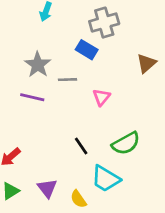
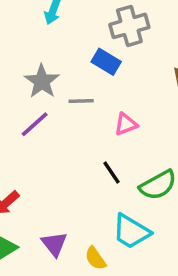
purple line: (32, 97) -> (35, 124), turned -55
pink triangle: (101, 97) -> (126, 124), turned 30
black line: (81, 146) -> (112, 173), moved

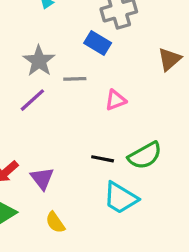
black line: (112, 173) -> (103, 159), moved, turned -45
purple triangle: (54, 244) -> (42, 178), moved
yellow semicircle: (95, 258) -> (55, 222), moved

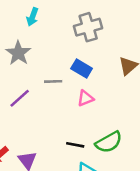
blue rectangle: (98, 43) -> (82, 69), moved
gray star: (39, 61) -> (18, 53), moved

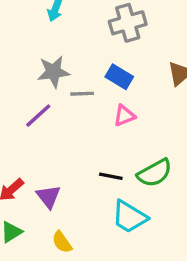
gray star: (18, 53) -> (53, 72), moved, turned 30

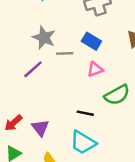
gray star: (53, 72) -> (44, 38), turned 30
green semicircle: (155, 173) -> (117, 95), moved
cyan trapezoid: (129, 217) -> (83, 142), moved

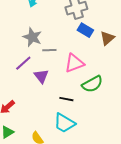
blue rectangle: (91, 41) -> (85, 30), moved
pink triangle: (95, 69) -> (74, 63), size x1.5
purple triangle: (40, 128) -> (41, 76), moved

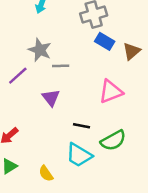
purple line: (23, 63) -> (18, 76), moved
pink triangle: (74, 63) -> (111, 92), moved
green semicircle: (92, 84) -> (113, 140), moved

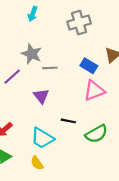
blue rectangle: (105, 41) -> (89, 66), moved
cyan trapezoid: (79, 155) -> (42, 138), moved

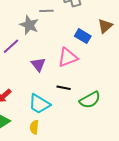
gray line: (50, 68) -> (46, 11), moved
pink triangle: (94, 91) -> (68, 57), moved
yellow semicircle: (37, 163) -> (34, 127), turned 40

